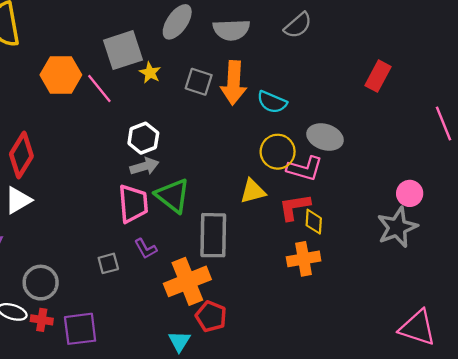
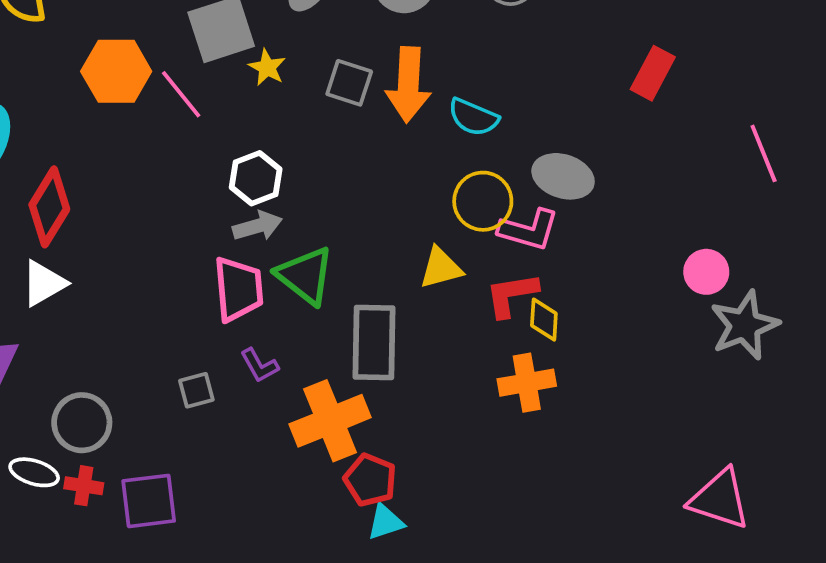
gray star: (397, 227) -> (744, 325), moved
cyan triangle: (179, 341) -> (385, 522), moved, turned 40

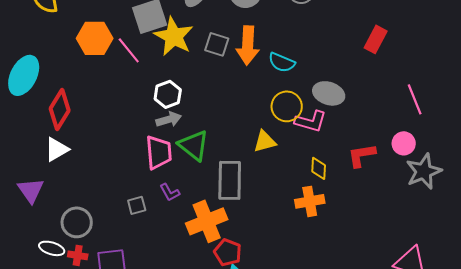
yellow star: (267, 67) -> (174, 36), size x2.0
pink line: (764, 153) -> (415, 99), moved
red L-shape: (511, 295) -> (362, 155), moved

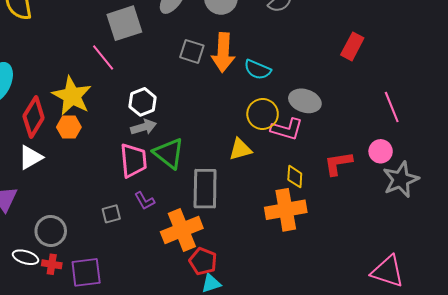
yellow star: (174, 36) -> (72, 96), moved
orange hexagon: (95, 38) -> (69, 127), moved, size x0.7
orange cross: (310, 201) -> (286, 210), size x1.4

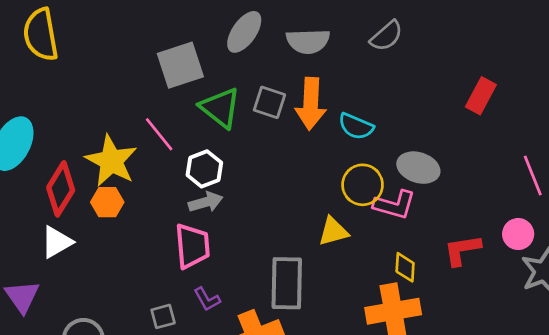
pink line: (103, 58) -> (159, 134), moved
green triangle: (169, 153) -> (220, 108), moved

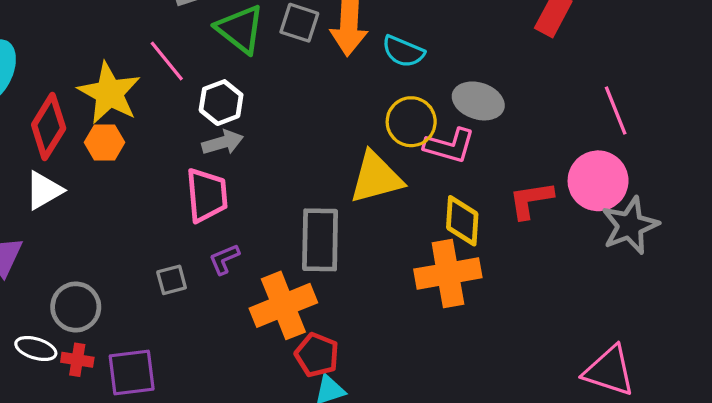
yellow triangle: (333, 231) -> (376, 178), size x1.5
pink circle: (518, 234) -> (598, 181), size x1.6
yellow diamond: (405, 267) -> (462, 221), size x1.4
purple L-shape: (207, 299) -> (224, 259), turned 96

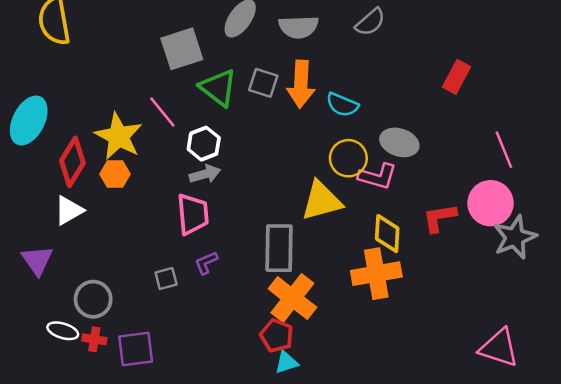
orange cross: (283, 305) -> (292, 298), moved, turned -30

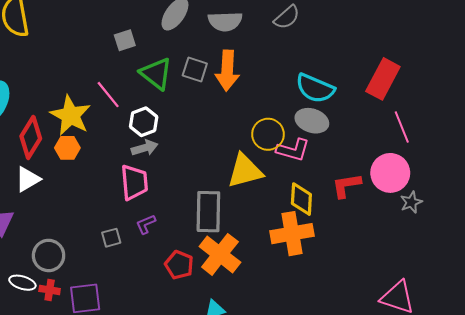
gray square: (182, 49) -> (125, 40), size x0.6
red rectangle: (456, 77) -> (383, 79), moved, size x1.4
cyan semicircle: (342, 105) -> (315, 88), moved, size x1.4
gray star: (515, 237) -> (411, 202), size x0.6
red pentagon: (277, 336) -> (179, 265), moved

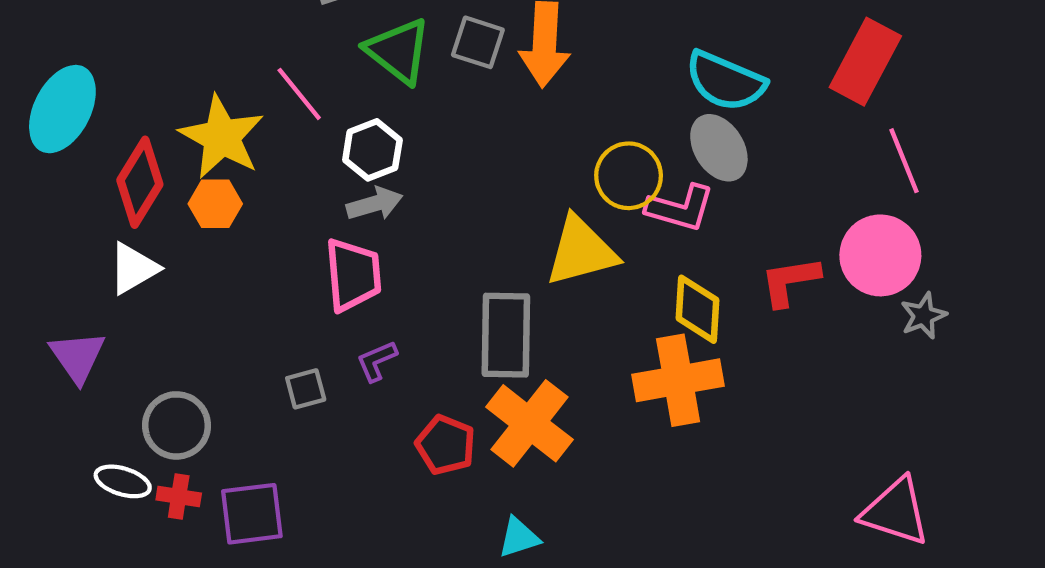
gray ellipse: (312, 121) -> (719, 148), turned 40

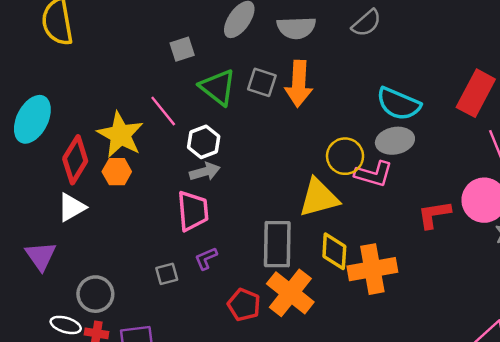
gray ellipse: (719, 148) -> (395, 141), turned -69
yellow diamond: (697, 309) -> (334, 251), moved

